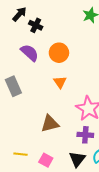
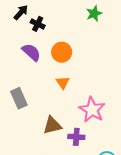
gray rectangle: (13, 86) -> (19, 98), moved
purple cross: (85, 135) -> (76, 137), moved

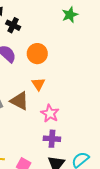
pink star: (92, 110) -> (50, 113), moved, size x0.7
brown triangle: (52, 125) -> (19, 101), moved, turned 42

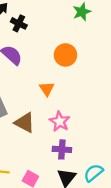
orange circle: (37, 54) -> (65, 55), moved
brown triangle: (19, 101) -> (25, 123), moved

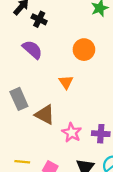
pink star: (60, 121) -> (72, 133), moved
purple cross: (62, 149) -> (101, 134), moved

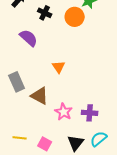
black cross: (39, 19) -> (45, 13), moved
orange circle: (84, 50) -> (75, 17), moved

